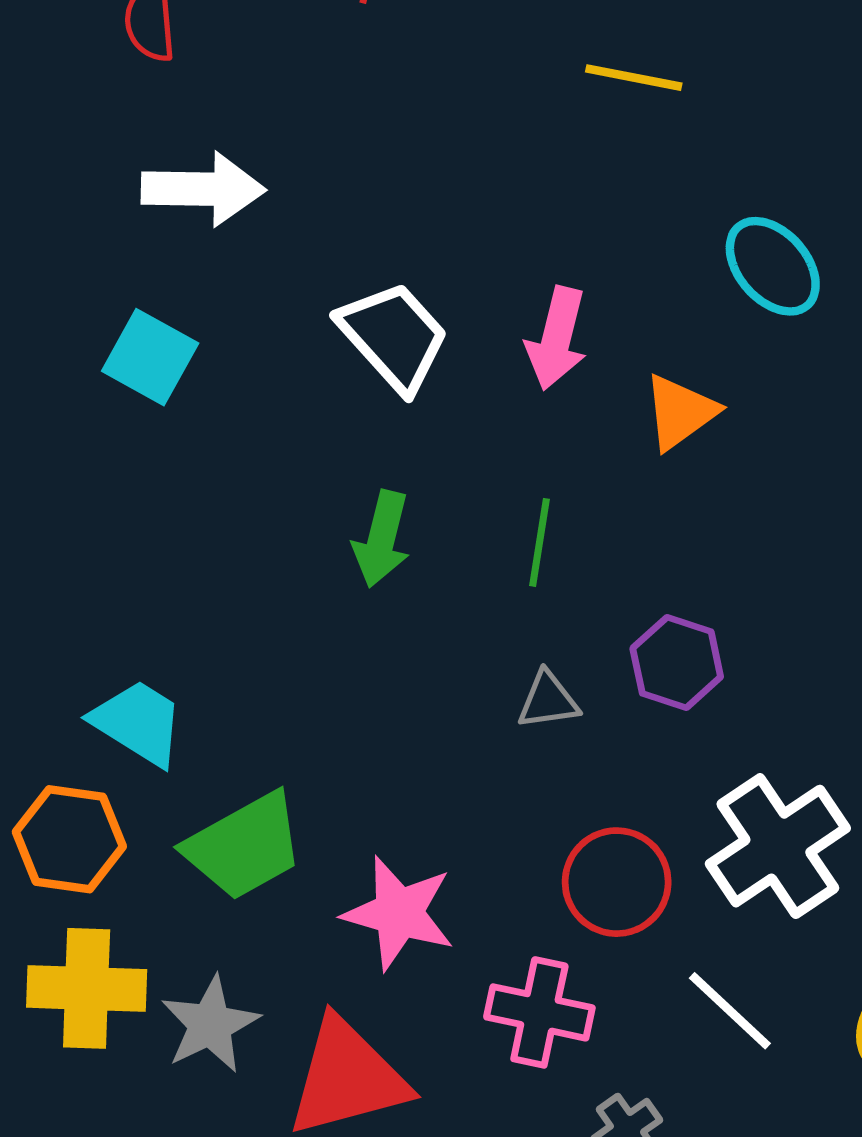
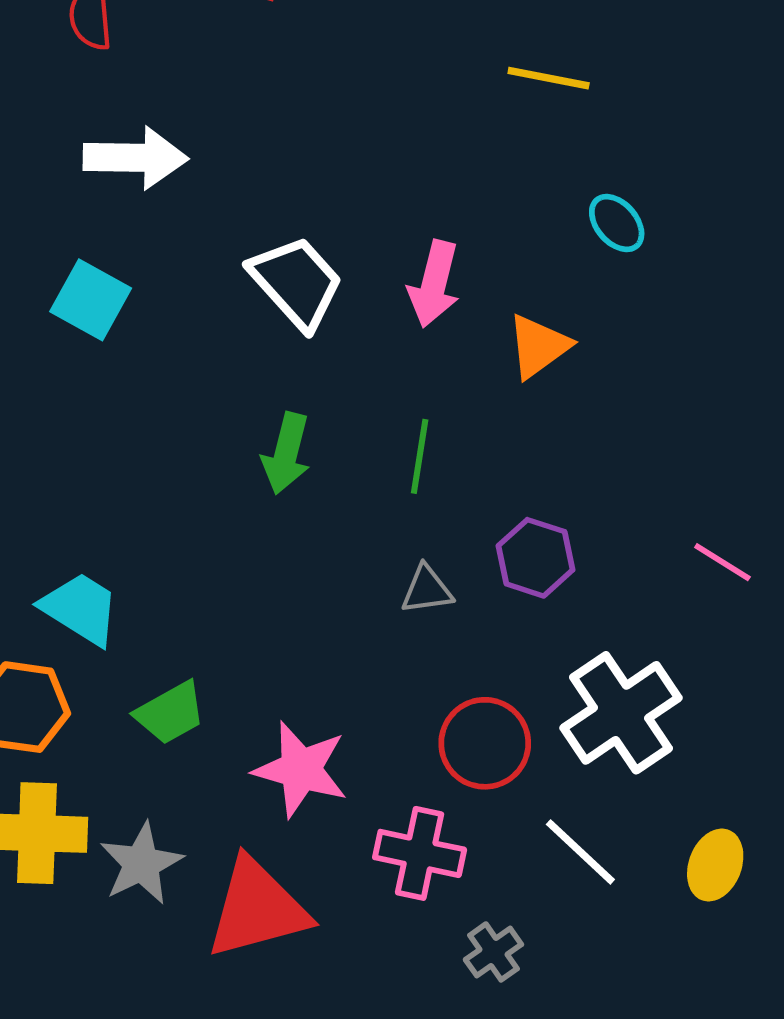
yellow line: (634, 78) -> (549, 78), moved
cyan ellipse: (773, 266) -> (617, 223), size x0.7
green trapezoid: (244, 846) -> (170, 713), size x0.7

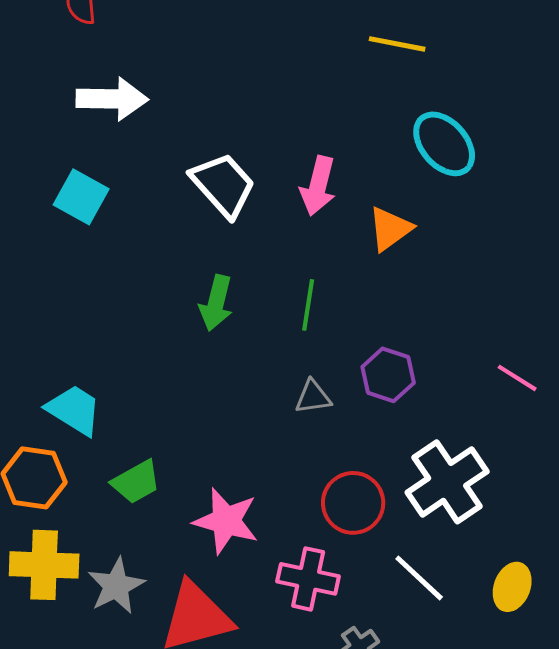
cyan ellipse: (617, 223) -> (444, 144), size x1.6

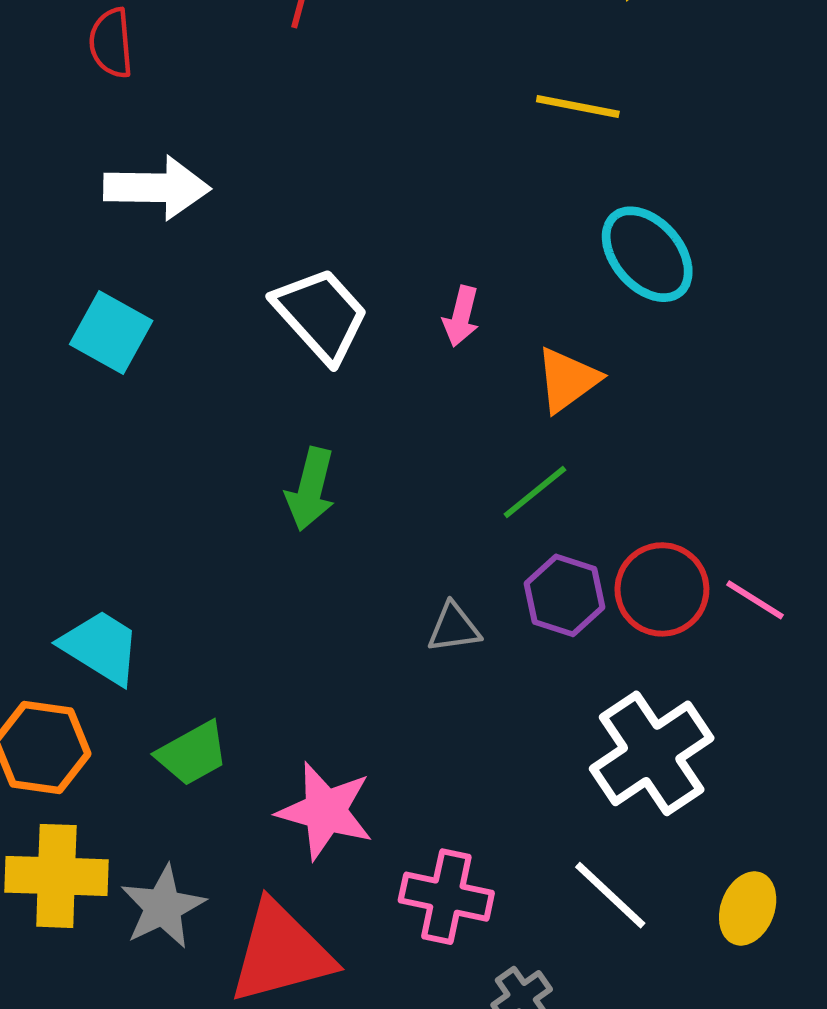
pink arrow: (318, 186) -> (461, 316), size x0.7
green line: (308, 305) -> (535, 492), moved, turned 42
red circle: (353, 503) -> (662, 589), moved

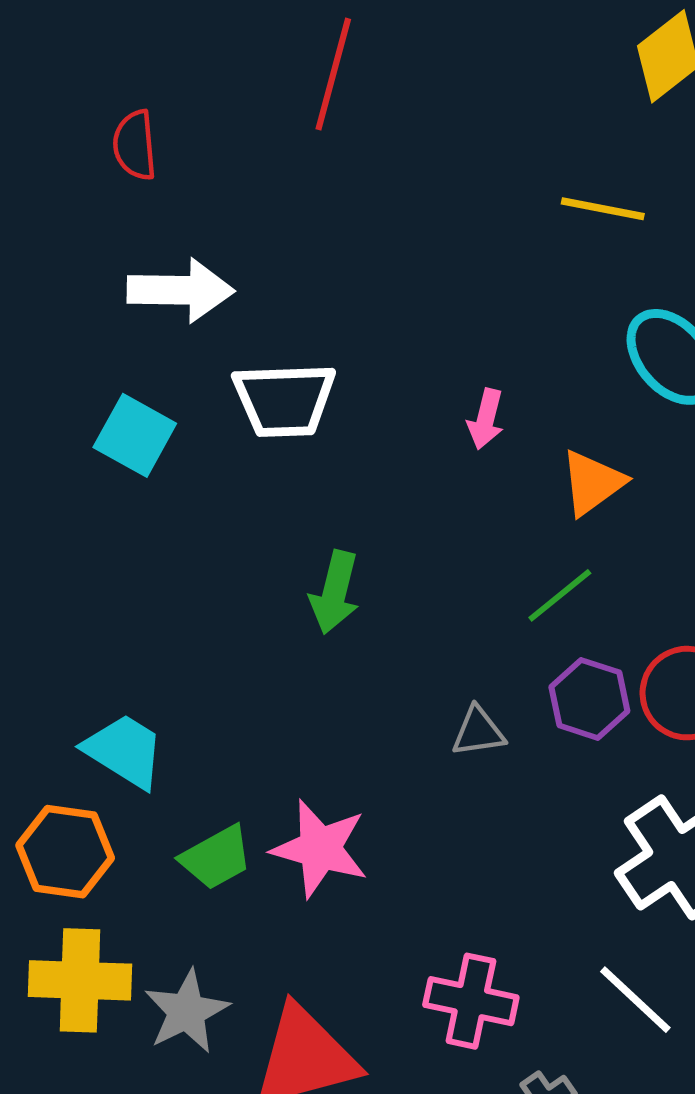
white trapezoid: (321, 315) -> (284, 400), moved, turned 130
pink star: (325, 811) -> (320, 849), moved

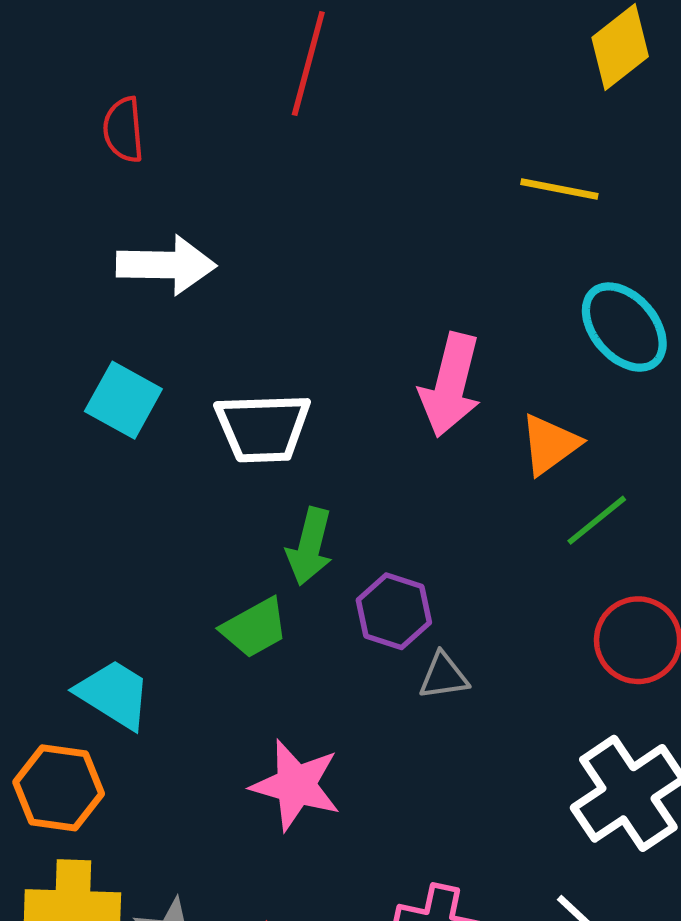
white trapezoid: (284, 400) -> (263, 428), moved
pink arrow: (486, 419) -> (450, 385), size x1.8
green line: (560, 595) -> (597, 520), moved
purple hexagon: (589, 699) -> (394, 611), moved
green trapezoid: (216, 857) -> (255, 628), moved

